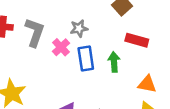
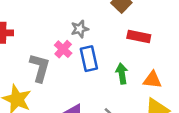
gray L-shape: (35, 32) -> (40, 68), moved
green arrow: (114, 62) -> (122, 74), moved

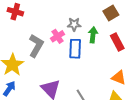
red rectangle: (139, 36) -> (117, 42), turned 36
green arrow: (122, 74) -> (93, 35), moved

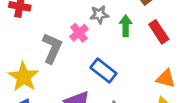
blue rectangle: (75, 49) -> (103, 71), moved, turned -48

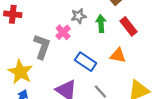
orange triangle: (166, 78) -> (118, 55), moved

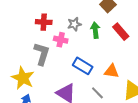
red cross: (13, 14) -> (44, 22), moved
pink cross: (63, 32) -> (61, 40), turned -32
orange triangle: (118, 55) -> (112, 71), moved

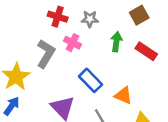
gray star: (74, 24) -> (90, 19), moved
red rectangle: (121, 32) -> (146, 51), turned -30

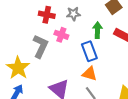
blue rectangle: (91, 80) -> (89, 51), moved, turned 30
orange triangle: (123, 95) -> (90, 74), moved

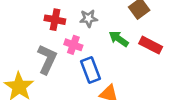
green arrow: (97, 30) -> (119, 39), turned -56
blue rectangle: (89, 51) -> (90, 70), moved

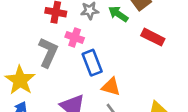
green arrow: (119, 39) -> (118, 14), moved

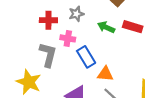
green arrow: (118, 14) -> (106, 27), moved

